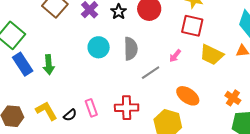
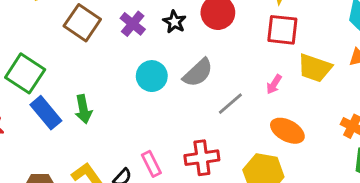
gray semicircle: (131, 49) -> (198, 73), turned 55
pink arrow: (175, 56) -> (274, 84), moved

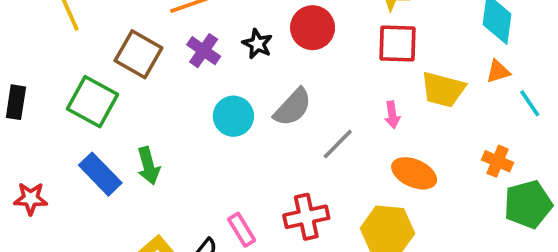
green square: (25, 73) -> (92, 102), moved
pink arrow: (274, 84) -> (392, 115), turned -36

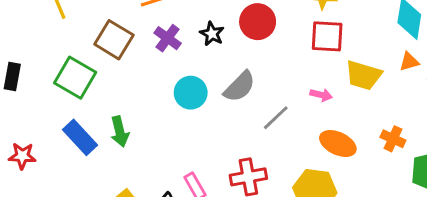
pink arrow: (392, 115) -> (321, 95), turned -70
orange cross: (498, 161) -> (393, 139), moved

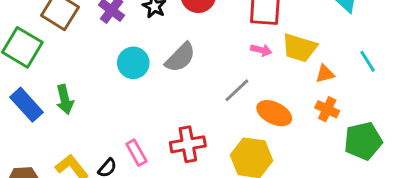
orange triangle: (409, 62) -> (325, 74), moved
pink arrow: (321, 95) -> (261, 50), moved
gray line: (276, 118) -> (237, 90), moved

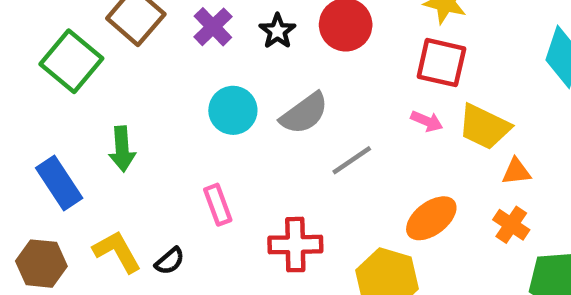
gray line: (237, 90) -> (352, 160), moved
blue rectangle: (26, 105) -> (59, 183), moved
orange ellipse: (274, 113) -> (431, 218), turned -72
pink rectangle: (136, 153) -> (218, 205), moved

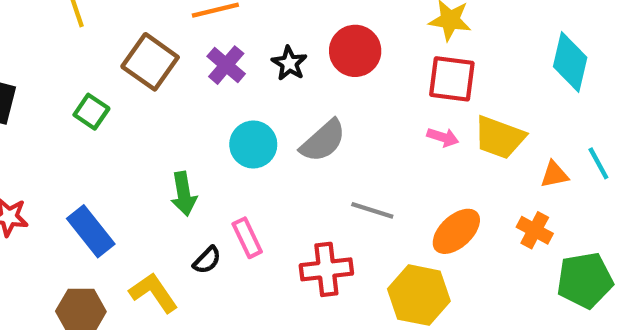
green square: (71, 61) -> (91, 112), size x0.6
green arrow: (122, 149) -> (184, 194), moved
gray line: (352, 160) -> (372, 210), moved, turned 57
orange triangle: (516, 172) -> (554, 175), moved
black semicircle: (170, 261) -> (207, 260), moved

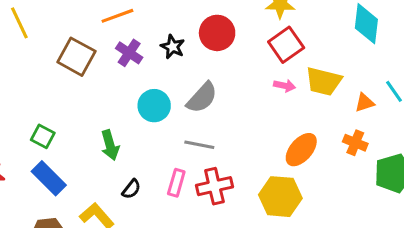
red square: (452, 79) -> (286, 45), turned -36
green square: (91, 112) -> (43, 136), moved
gray line: (372, 210) -> (199, 145), moved
pink rectangle: (247, 238) -> (176, 183), moved, turned 48

